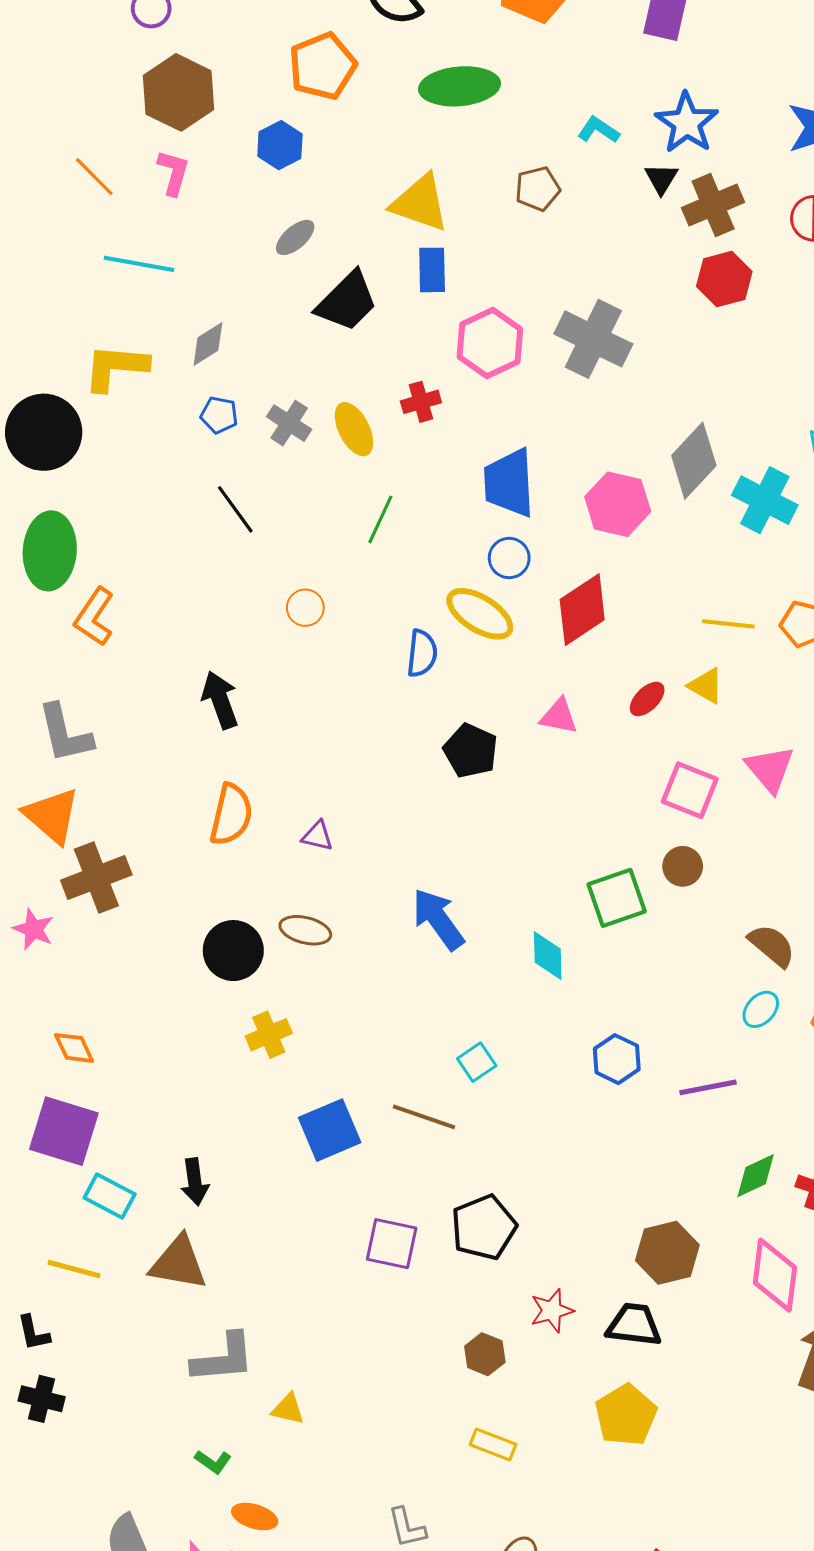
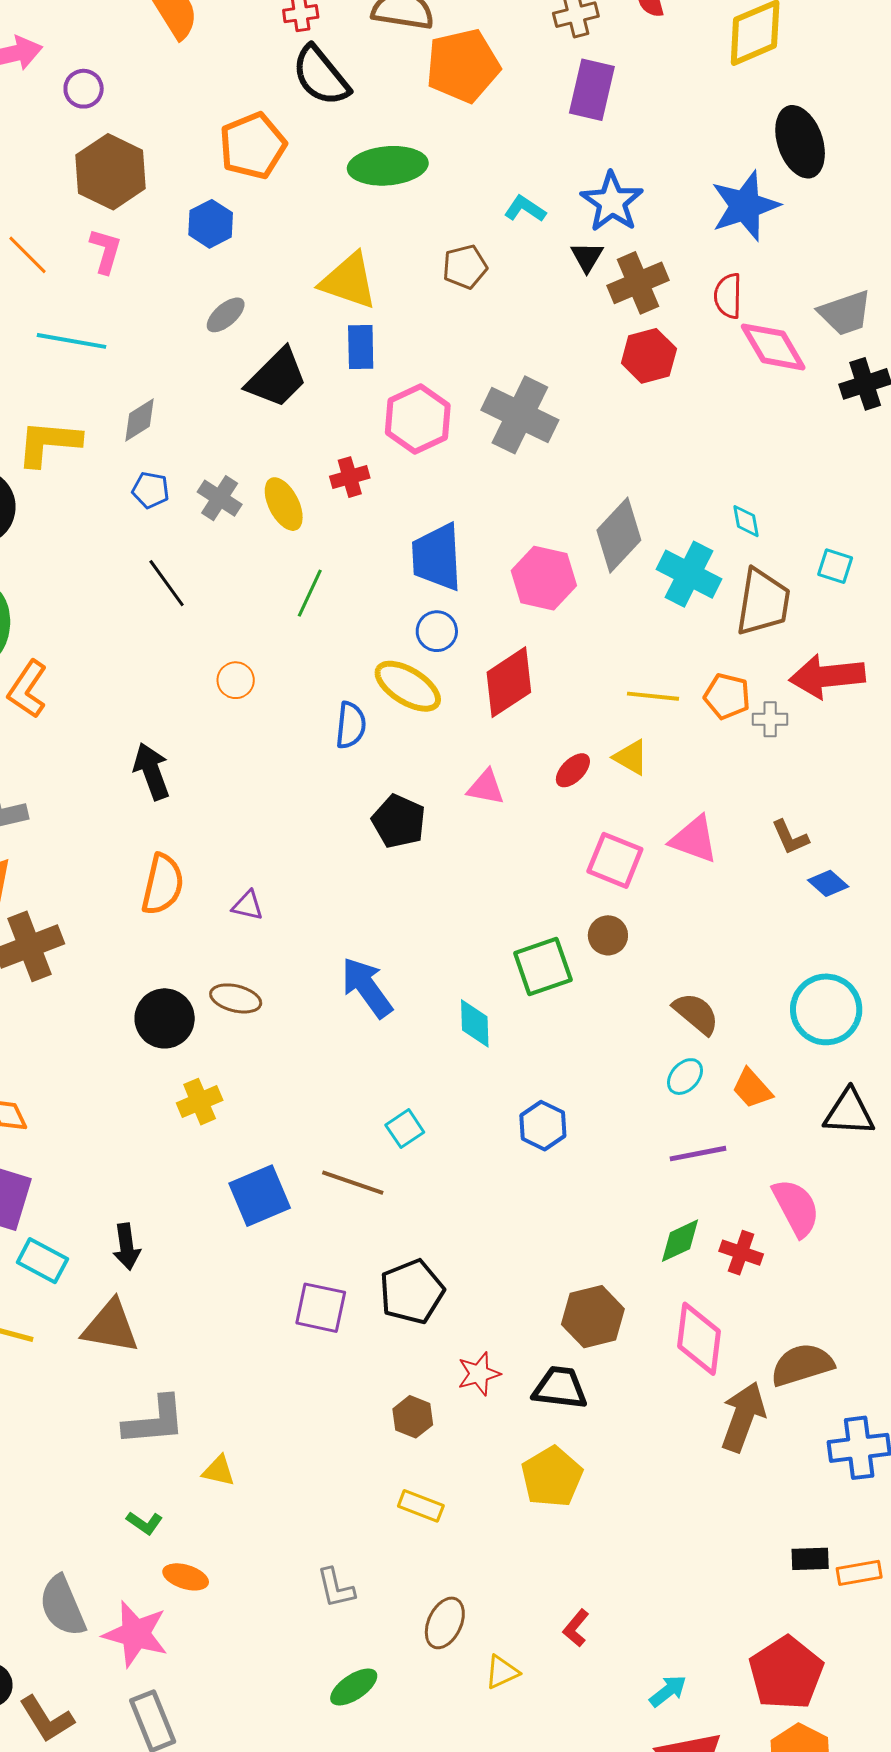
pink triangle: (770, 769) -> (694, 839), turned -30
purple line: (708, 1087) -> (698, 1154), moved

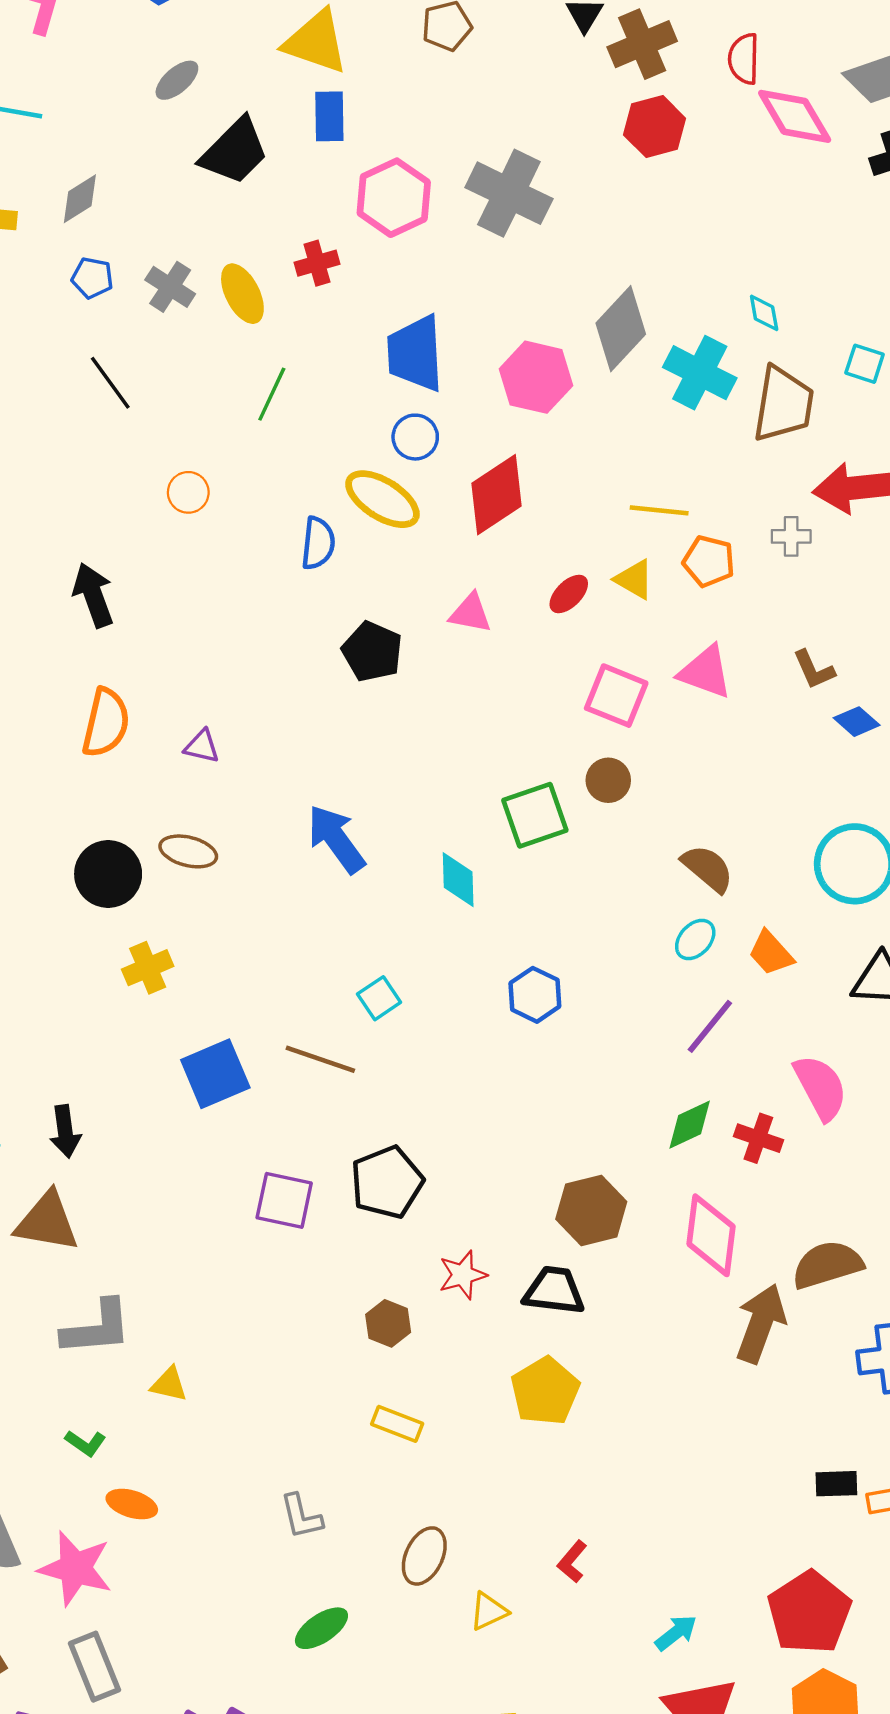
orange pentagon: (727, 696) -> (709, 561), moved
purple line: (698, 1154) -> (710, 1026), turned -40

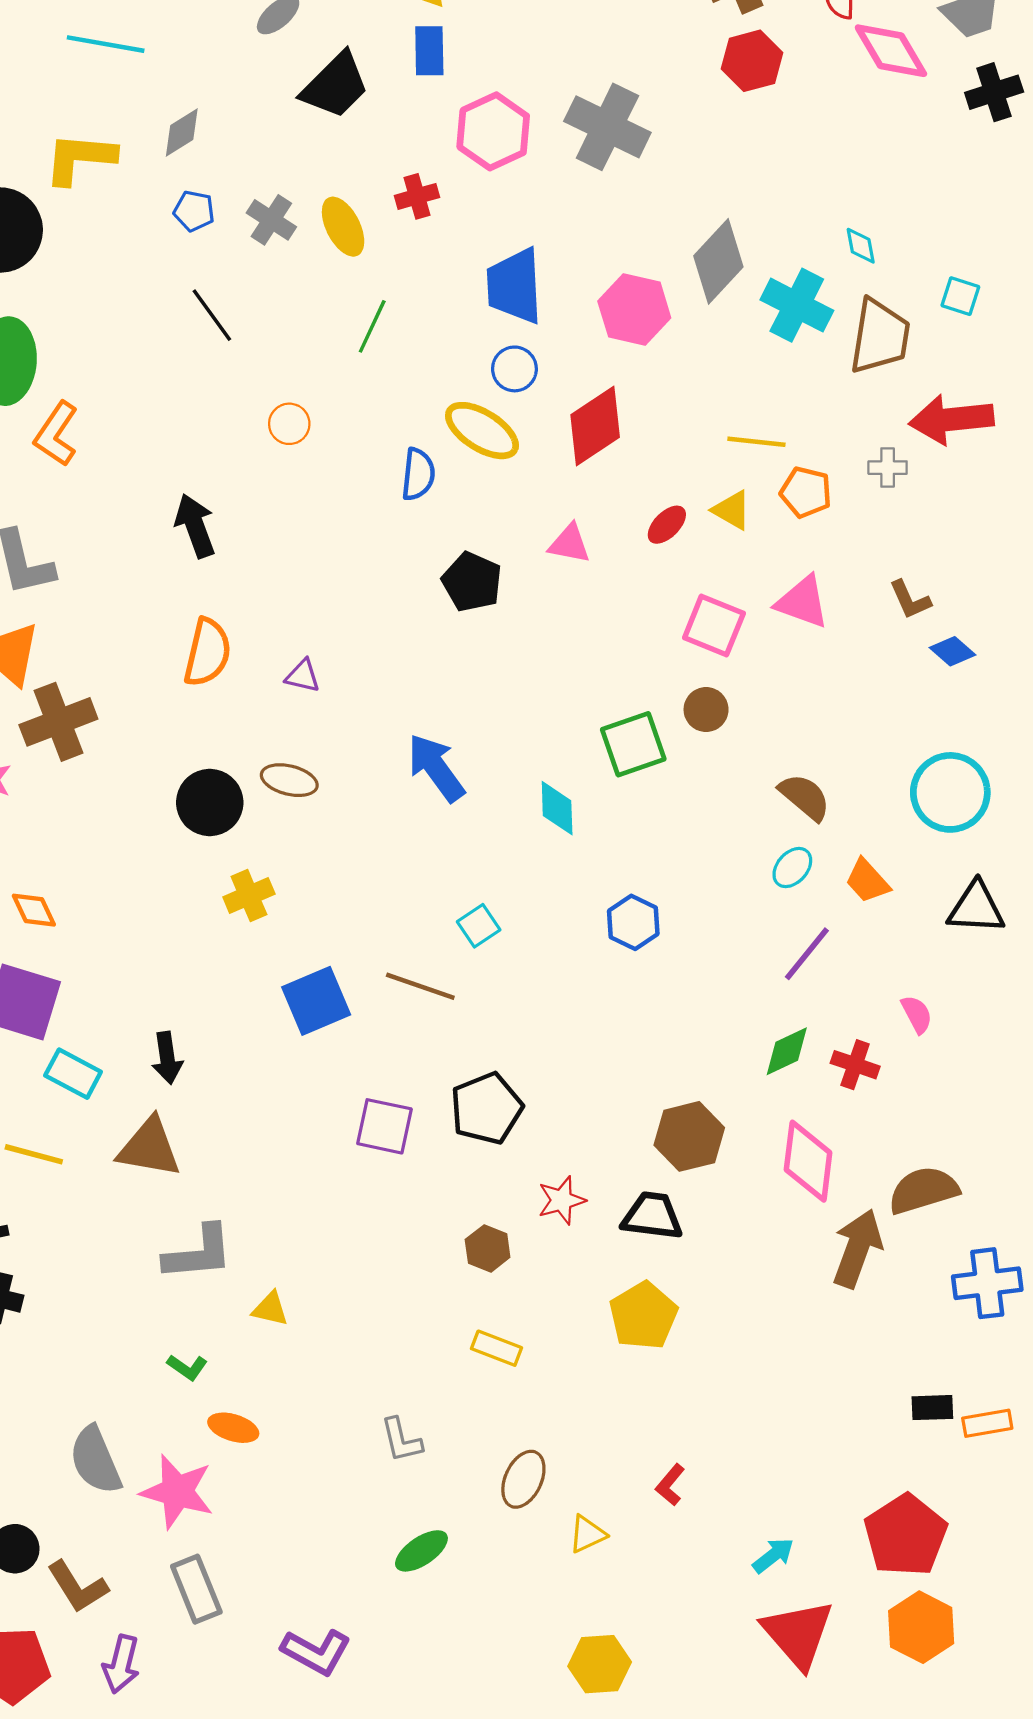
pink semicircle: (821, 1087) -> (917, 1014), size x0.6

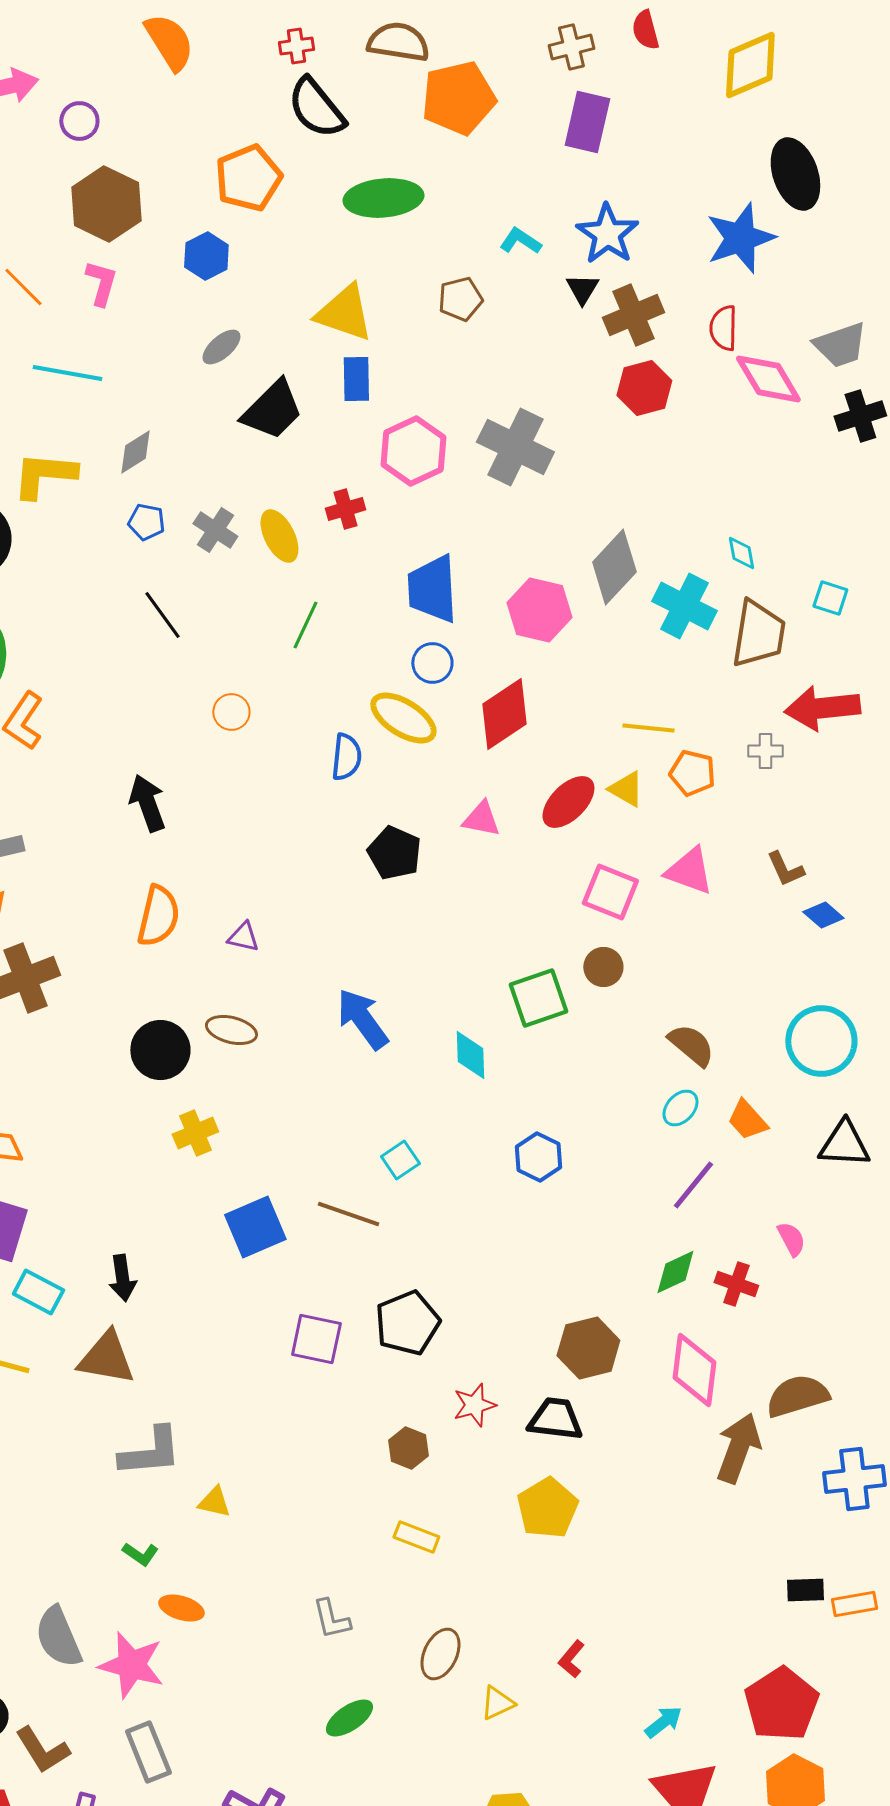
red ellipse: (667, 525) -> (568, 802), size x1.5

